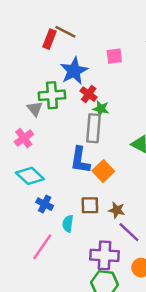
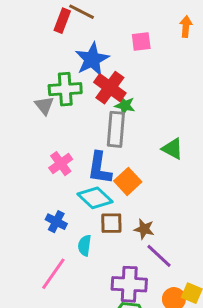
red cross: (89, 94) -> (110, 88), size x1.5
pink cross: (24, 138) -> (61, 164), moved
cyan diamond: (30, 176) -> (95, 198), moved

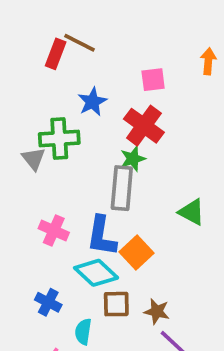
blue star: (92, 59) -> (92, 102), size x0.7
red cross: (110, 88) -> (144, 126), moved
green star: (125, 105) -> (133, 159), turned -30
pink cross: (61, 164) -> (54, 230), turned -30

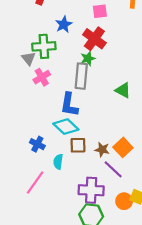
pink cross: (54, 230) -> (42, 77), moved, turned 35
orange square: (137, 253) -> (123, 147), moved

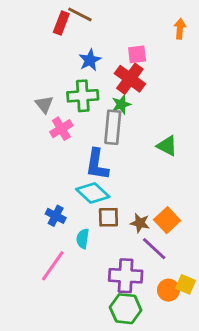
pink square: (100, 11) -> (137, 54), moved
green cross: (44, 46) -> (83, 96), moved

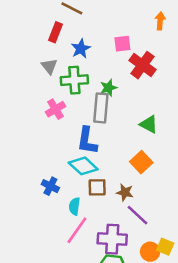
red rectangle: (61, 23) -> (55, 32), moved
red cross: (130, 79) -> (142, 65), moved
gray triangle: (44, 104) -> (49, 66), moved
orange square: (167, 220) -> (141, 162), moved
pink line: (53, 266) -> (77, 230), moved

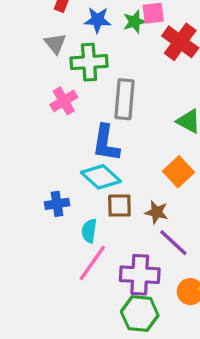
blue star: (81, 49) -> (98, 20), turned 30
green star: (108, 88) -> (135, 22), moved
blue cross: (50, 186) -> (57, 204), turned -36

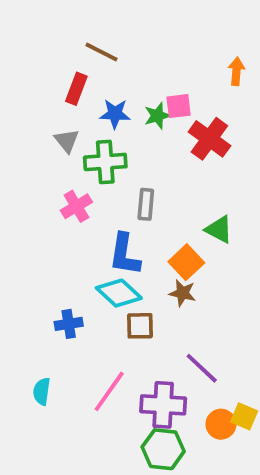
gray rectangle: (124, 99) -> (146, 204), size x0.7
orange square: (178, 172) -> (186, 262), moved
brown star: (157, 212) -> (182, 293), moved
cyan semicircle: (89, 231) -> (42, 391), moved

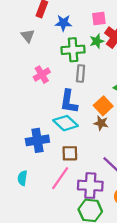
green star: (157, 116) -> (97, 41), moved
gray triangle: (67, 141) -> (28, 36), moved
green cross: (105, 162) -> (73, 50), moved
blue cross: (69, 324) -> (37, 140), size x1.5
brown square: (140, 326) -> (70, 153), moved

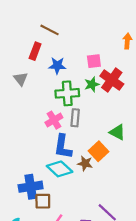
pink cross: (42, 75) -> (54, 120), moved
brown star: (101, 123) -> (85, 163), moved
brown square: (70, 153) -> (43, 201), moved

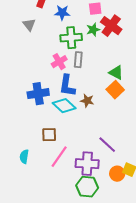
orange square: (98, 151) -> (115, 90), moved
blue cross: (31, 187) -> (38, 94), moved

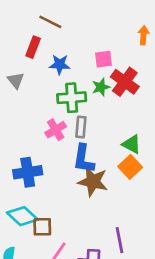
blue L-shape: (67, 86) -> (84, 159), moved
brown star: (87, 101) -> (93, 182), size x1.6
cyan diamond: (64, 106) -> (22, 216), moved
purple line: (107, 145) -> (120, 240), turned 36

